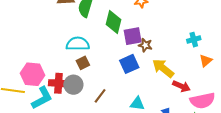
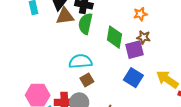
brown star: (145, 45) -> (144, 37), moved
blue square: (129, 64) -> (133, 78), turned -30

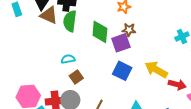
brown triangle: (65, 16) -> (49, 15), turned 36
cyan semicircle: (80, 61) -> (68, 59), size x0.6

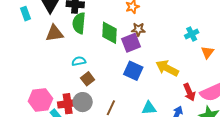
brown triangle: (49, 15) -> (54, 33), moved, turned -30
red arrow: (177, 85) -> (189, 92), moved, turned 54

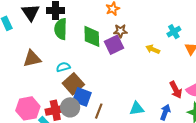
brown triangle: (54, 33) -> (32, 59), moved
yellow arrow: (167, 68) -> (153, 49), moved, size x0.6
blue square: (133, 71) -> (82, 97), moved
brown square: (88, 79) -> (73, 84), size x1.5

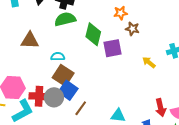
green semicircle: (61, 29) -> (65, 19), turned 60
brown star: (120, 31) -> (132, 29), moved
brown square: (73, 84) -> (63, 75), turned -30

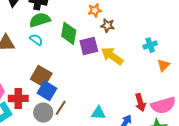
cyan semicircle: (58, 57) -> (36, 40), moved, turned 40
yellow arrow: (149, 62) -> (112, 56), moved, size x1.6
gray circle: (54, 97) -> (43, 113), moved

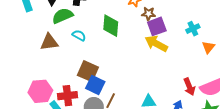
green semicircle: (40, 20) -> (63, 16), moved
purple square: (89, 46) -> (157, 26), moved

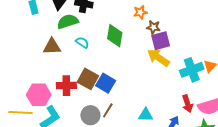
cyan cross: (193, 29) -> (192, 70), moved, size x1.6
blue square: (95, 85) -> (106, 83), moved
red cross: (67, 96) -> (66, 86), moved

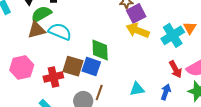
green diamond: (115, 36) -> (100, 50), moved
cyan semicircle: (82, 43) -> (60, 32), size x1.6
brown triangle: (52, 47) -> (36, 30), moved
pink hexagon: (39, 95) -> (22, 67), moved

